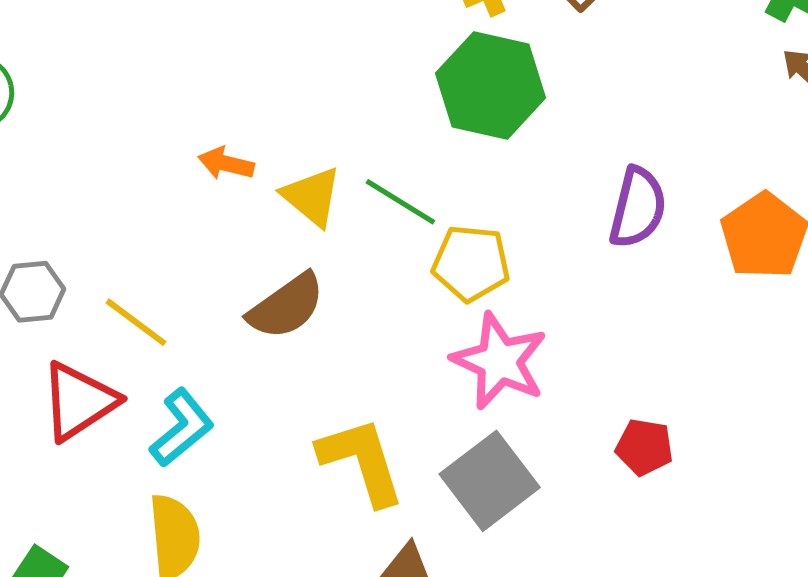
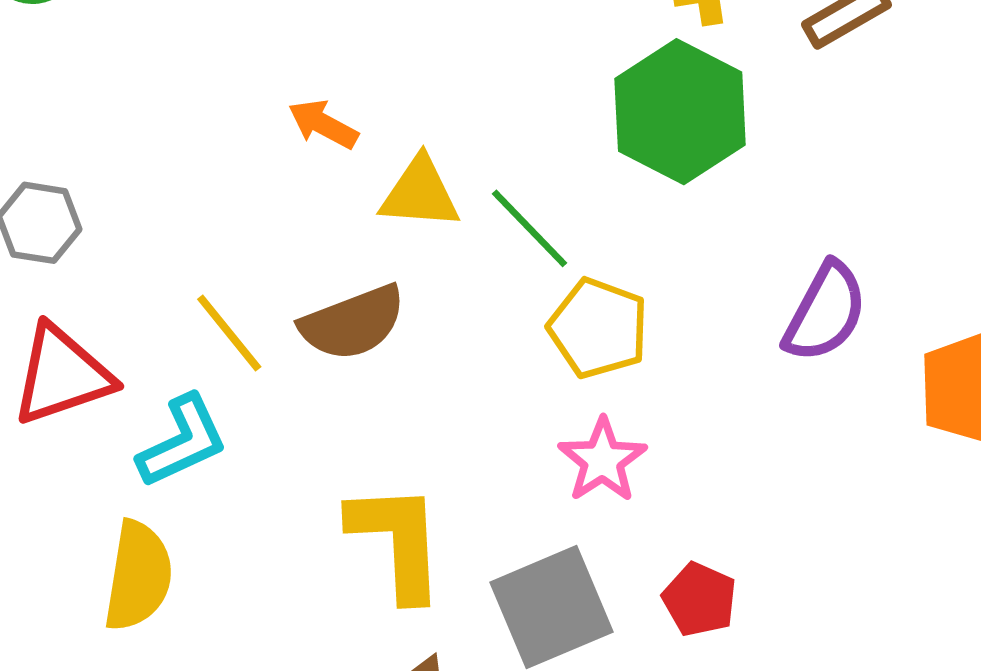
yellow triangle: (312, 196) -> (420, 193), turned -50
yellow line: (136, 322) -> (229, 333), moved
pink star: (499, 361) -> (602, 460), size x0.7
red pentagon: (644, 447) -> (700, 599), moved

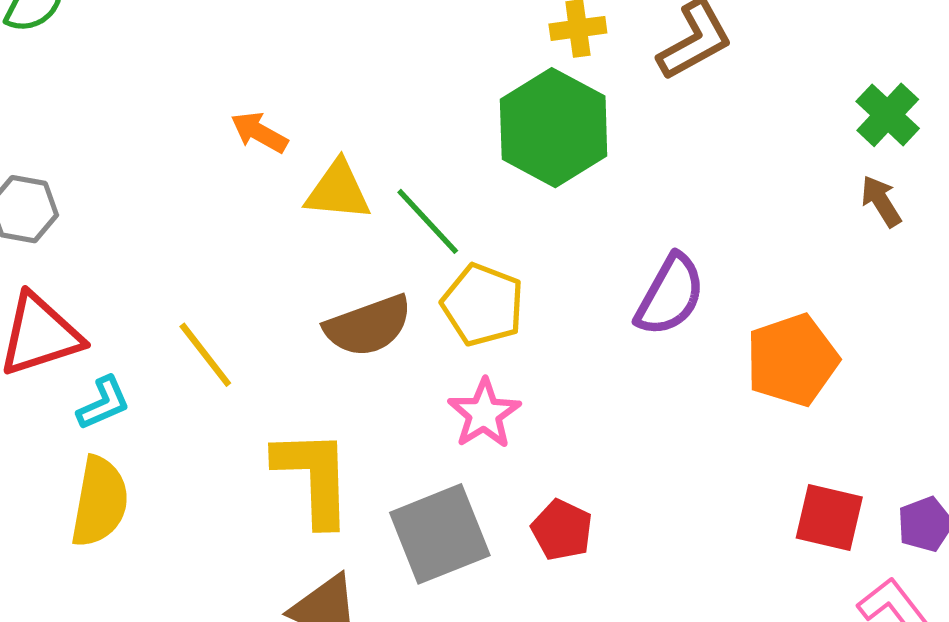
brown semicircle: (353, 323) -> (368, 326), moved
yellow line: (229, 333) -> (205, 355), moved
cyan L-shape: (182, 441) -> (103, 403), moved, size x0.7

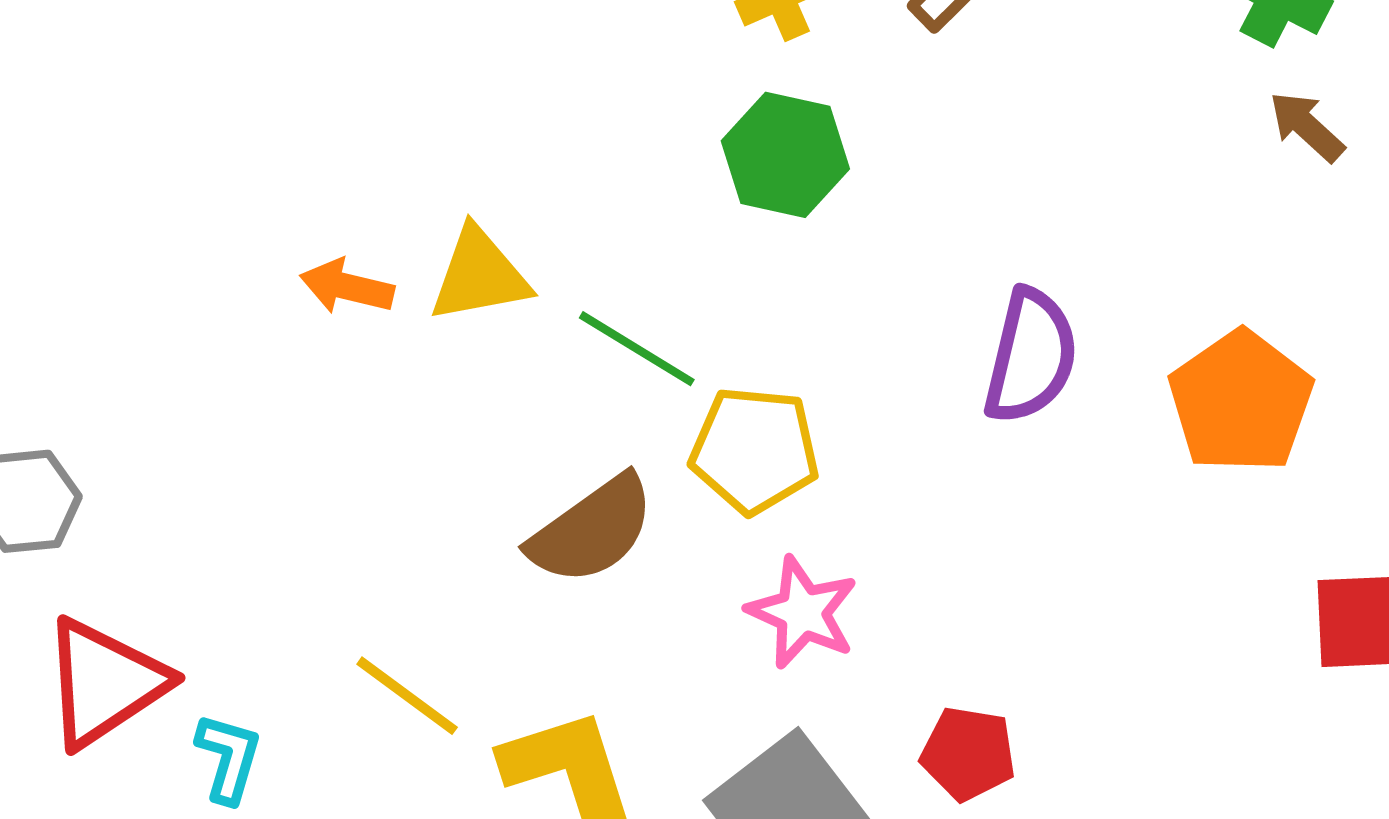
green hexagon: (554, 128) -> (785, 155), size x0.7
yellow triangle: (338, 191) -> (479, 275), moved
yellow line: (205, 355) -> (407, 696), moved
cyan L-shape: (103, 403) -> (228, 758), turned -34

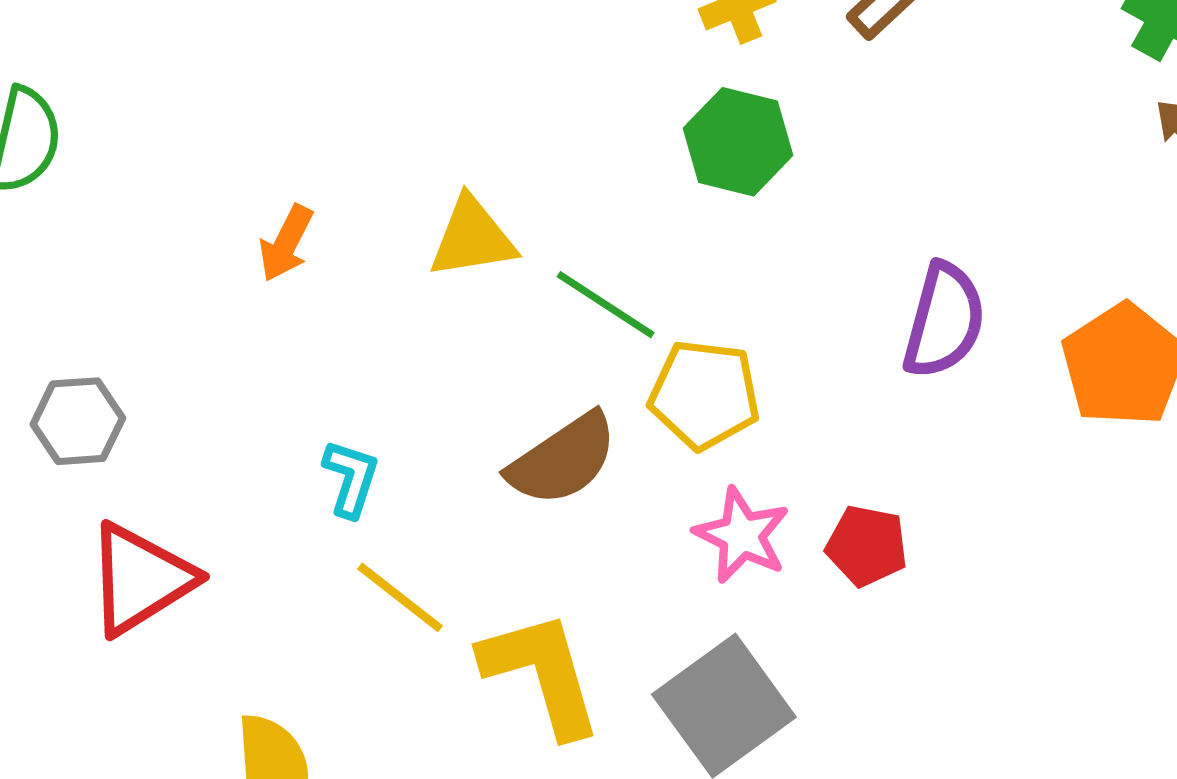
orange arrow: (347, 287) -> (286, 243), moved, turned -78
red pentagon: (968, 754) -> (867, 546), moved
cyan L-shape: (228, 758) -> (351, 478), moved

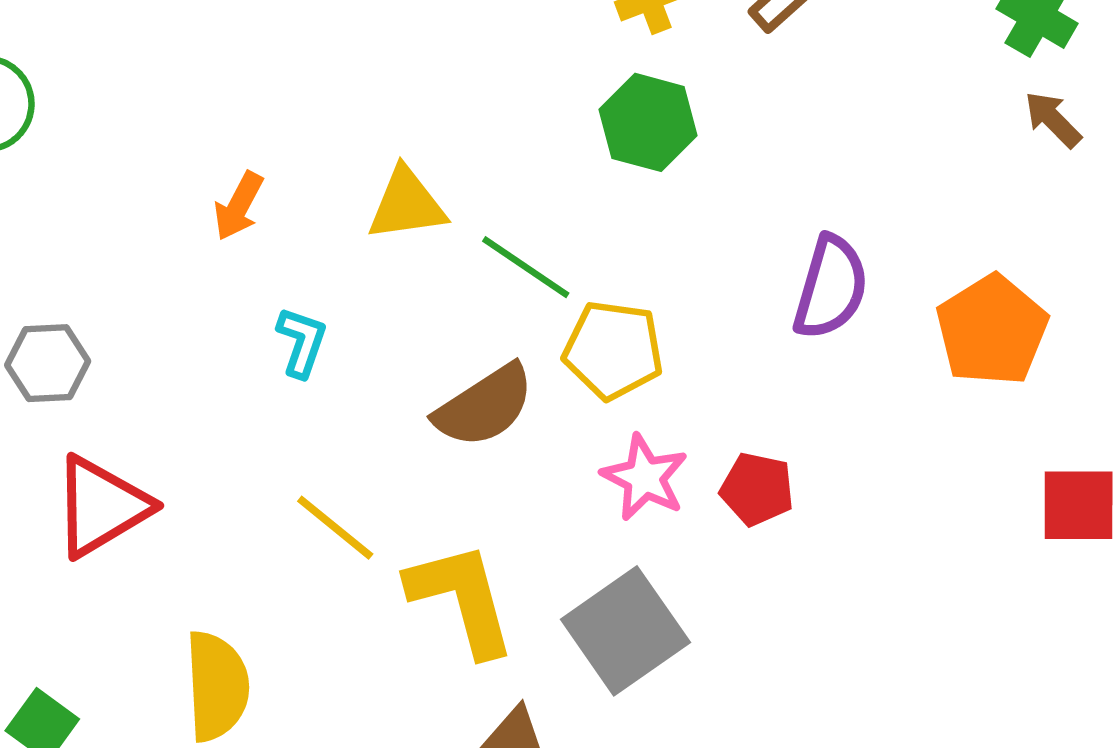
cyan L-shape: (351, 478) -> (302, 342), moved

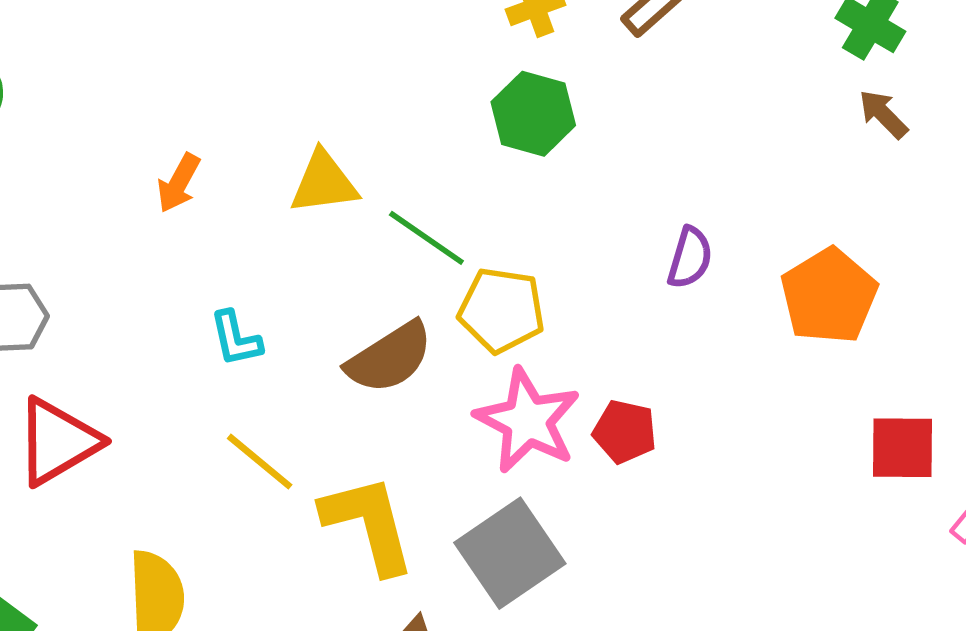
purple semicircle: (831, 287) -> (690, 258), size x0.7
cyan L-shape: (302, 342) -> (236, 339), moved, turned 148
pink star: (645, 477) -> (528, 421), size x1.4

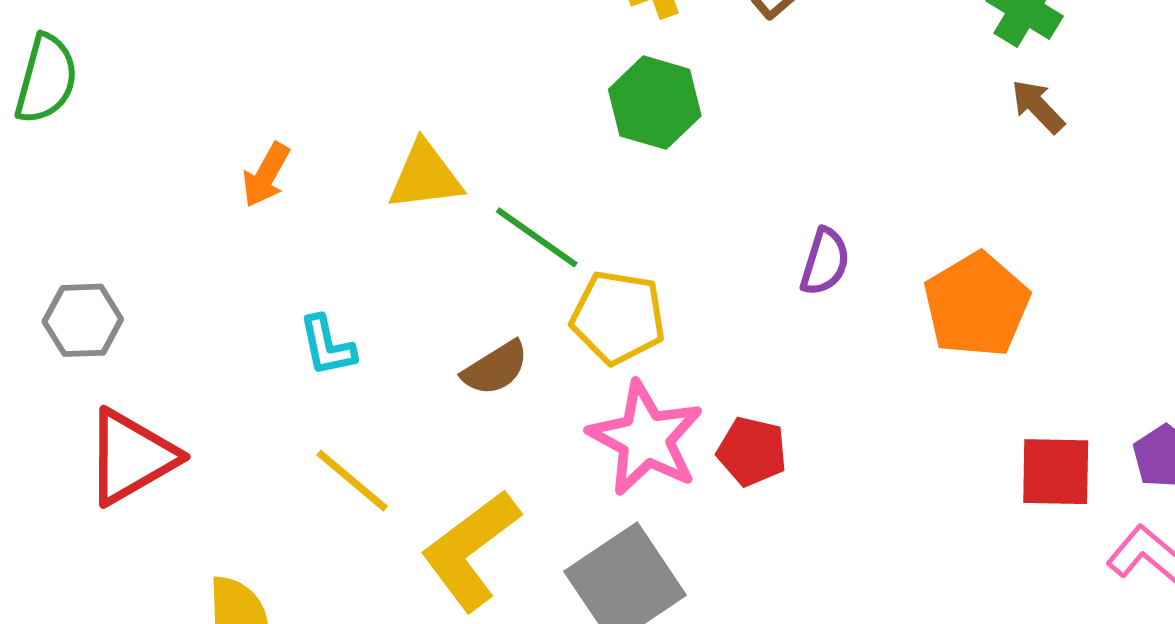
brown semicircle: (390, 358) -> (495, 368), size x0.7
yellow L-shape: (368, 524) -> (471, 550), turned -113

